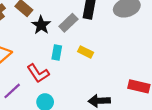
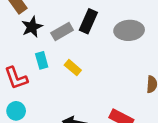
cyan rectangle: (57, 52) -> (42, 60), turned -40

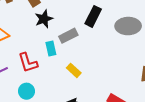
gray rectangle: (62, 32) -> (68, 36), moved
yellow rectangle: (73, 68) -> (74, 70), moved

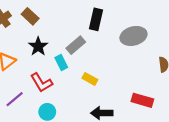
black star: (44, 19) -> (38, 46), moved
gray ellipse: (128, 26) -> (133, 36), moved

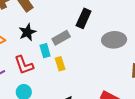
yellow rectangle: (90, 79) -> (60, 64), moved, turned 32

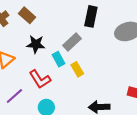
black star: (27, 32) -> (36, 44), turned -30

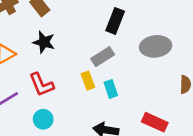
gray rectangle: (72, 42) -> (103, 57), moved
cyan rectangle: (58, 59) -> (111, 89), moved

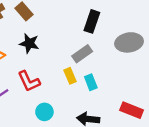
cyan circle: (43, 119) -> (44, 112), moved

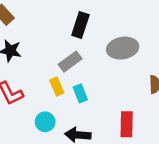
red rectangle: (132, 110) -> (127, 124), turned 70
cyan circle: (44, 112) -> (45, 122), moved

